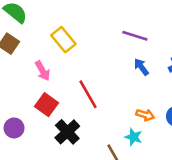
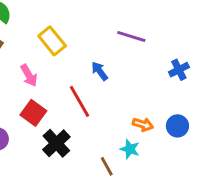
blue arrow: (141, 67) -> (100, 71), moved

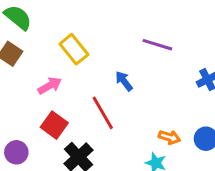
pink arrow: (29, 75) -> (50, 86), turned -90

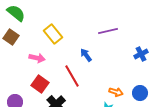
purple line: (157, 45) -> (108, 31), turned -30
pink arrow: (50, 86) -> (37, 58), turned 42

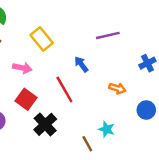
orange arrow: (116, 92) -> (117, 88), moved

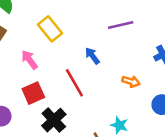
pink arrow: (22, 68) -> (29, 60), turned -138
red square: (26, 99) -> (33, 93), turned 30

